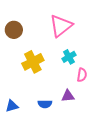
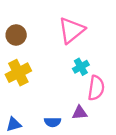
yellow cross: (33, 62) -> (18, 73), moved
pink semicircle: (82, 75) -> (96, 88), size x1.5

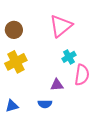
purple triangle: (80, 113) -> (57, 85), moved

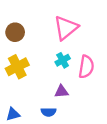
cyan cross: (69, 57) -> (63, 60), moved
pink semicircle: (82, 75) -> (86, 67), moved

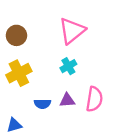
pink semicircle: (86, 67) -> (94, 99), moved
blue semicircle: (49, 112) -> (42, 104), moved

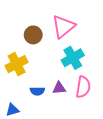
brown circle: (16, 35) -> (33, 35), moved
cyan cross: (68, 66) -> (73, 58), moved, size x1.5

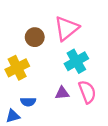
pink semicircle: (83, 87) -> (87, 92), turned -30
blue semicircle: (37, 91) -> (28, 102), moved

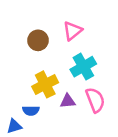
pink triangle: (66, 28) -> (73, 31), size x0.7
yellow cross: (17, 68) -> (45, 84), moved

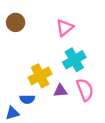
brown circle: (38, 40) -> (16, 22), moved

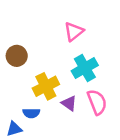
brown circle: (16, 22) -> (17, 56), moved
purple triangle: (60, 91) -> (69, 103), turned 40

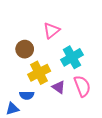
pink triangle: (74, 32) -> (51, 31), moved
brown circle: (17, 56) -> (25, 49), moved

